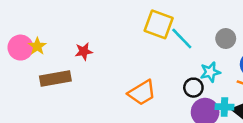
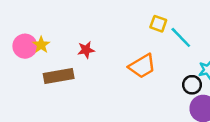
yellow square: (159, 24) -> (158, 24), size x0.6
orange trapezoid: (142, 93) -> (142, 66), moved

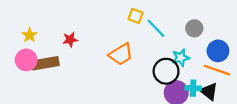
pink circle: (25, 46) -> (26, 60), moved
black circle: (192, 85) -> (166, 71), size x1.5

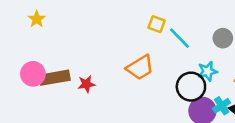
yellow star: (30, 35) -> (37, 19), moved
red star: (70, 40) -> (86, 84), moved
cyan cross: (193, 88) -> (222, 106), turned -35

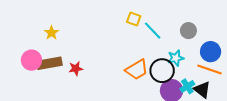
yellow star: (37, 19) -> (51, 33), moved
orange trapezoid: (140, 67) -> (137, 70), moved

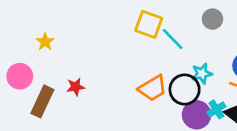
yellow square: (134, 19) -> (149, 24), size x1.5
gray circle: (188, 31) -> (212, 19), moved
brown rectangle: (49, 63) -> (42, 101), moved, turned -55

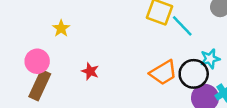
red star: (76, 87) -> (90, 71), turned 30
brown rectangle: (42, 101) -> (40, 85), moved

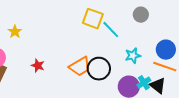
orange trapezoid: (163, 73) -> (80, 67), moved
black circle: (194, 74) -> (99, 69), moved

